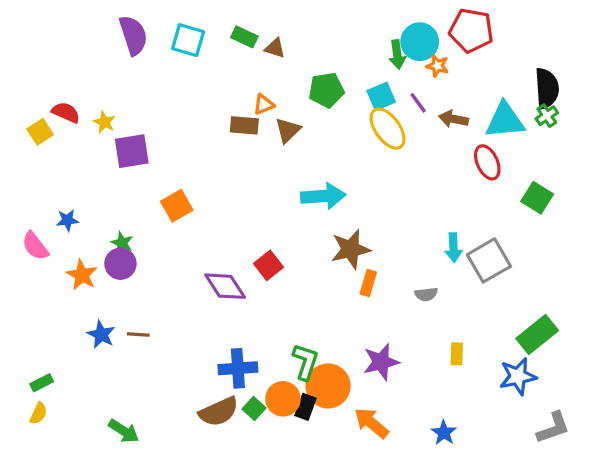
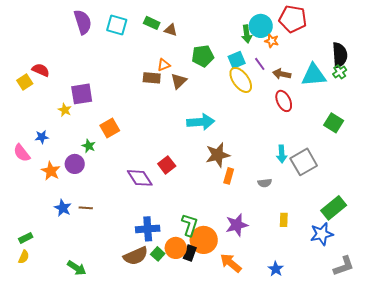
yellow star: (104, 122) -> (65, 110), moved
red ellipse: (487, 162) -> (284, 101), moved
green star: (122, 243) -> (89, 146), moved

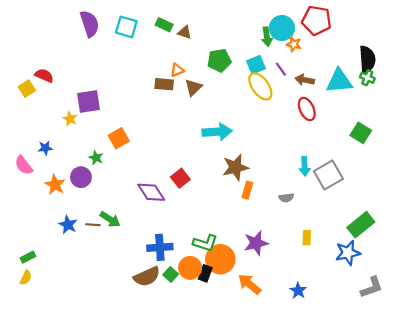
green cross: (340, 72) -> (367, 78), turned -32
green L-shape: (190, 225) -> (205, 243), turned 90
green arrow: (77, 268) -> (110, 219), moved

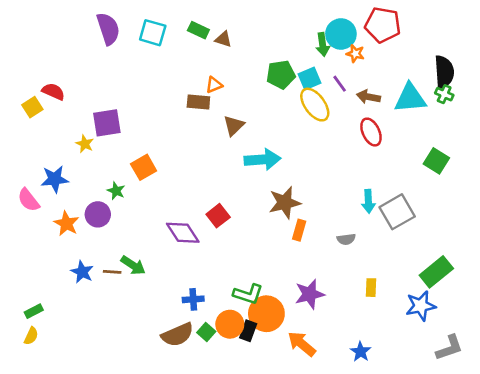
green pentagon: (219, 60) -> (281, 75), moved
brown triangle: (193, 87) -> (234, 125), moved
blue star: (45, 148) -> (55, 179), size x1.5
blue cross: (160, 247) -> (193, 299), size x0.7

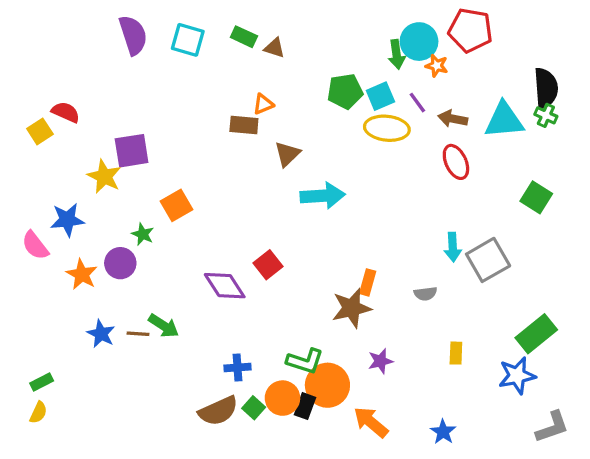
yellow ellipse: (315, 105) -> (387, 128), turned -48
yellow star: (85, 144) -> (104, 176), size x1.5
brown star: (285, 203) -> (352, 308), moved
purple star: (310, 294) -> (380, 361), size x0.7

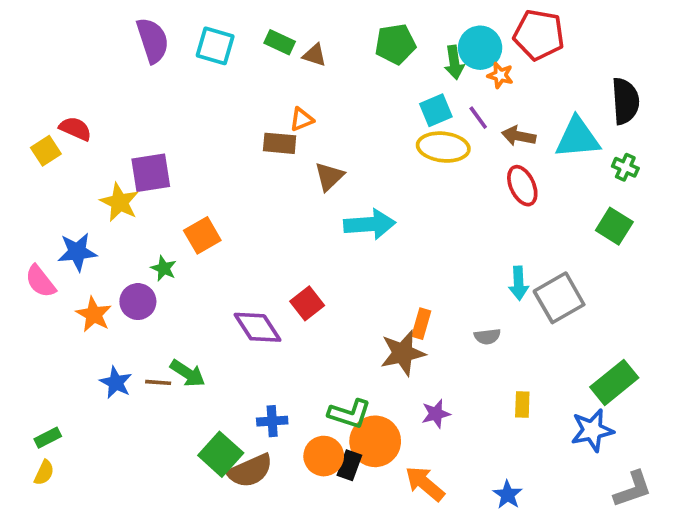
green pentagon: (345, 91) -> (395, 44), moved
green cross: (546, 115) -> (625, 167), moved
green square: (254, 408) -> (221, 454), moved, size x1.6

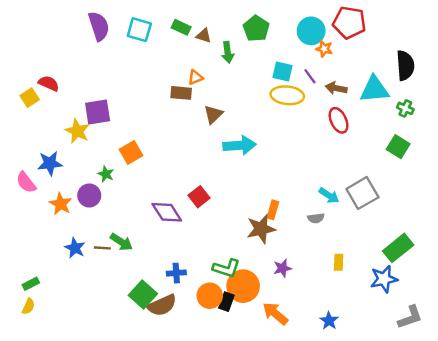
green pentagon: (395, 44) -> (256, 28), turned -30
green arrow: (454, 62) -> (228, 52), moved
cyan square: (436, 110) -> (282, 71), turned 36
cyan arrow: (519, 283) -> (329, 195), moved, turned -54

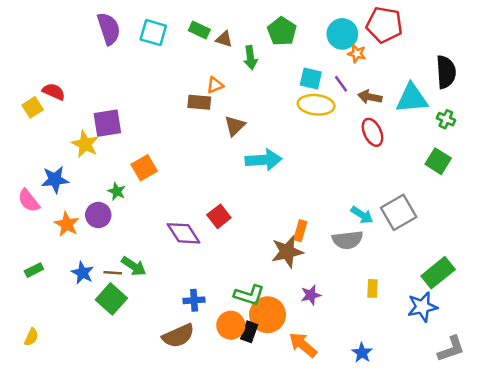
gray semicircle: (316, 218) -> (348, 240), size x1.6
green rectangle: (31, 284) -> (34, 270), moved
green square: (143, 294) -> (111, 299), moved

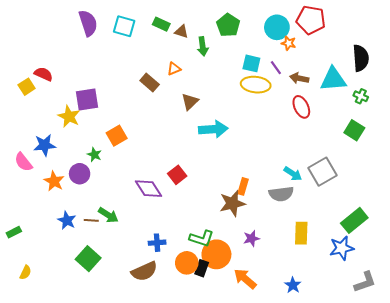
brown rectangle: (199, 102) -> (150, 82), moved, turned 36
green rectangle: (34, 270) -> (14, 232), moved
yellow rectangle: (372, 288) -> (301, 233), size x1.5
green square: (111, 299) -> (88, 259), moved

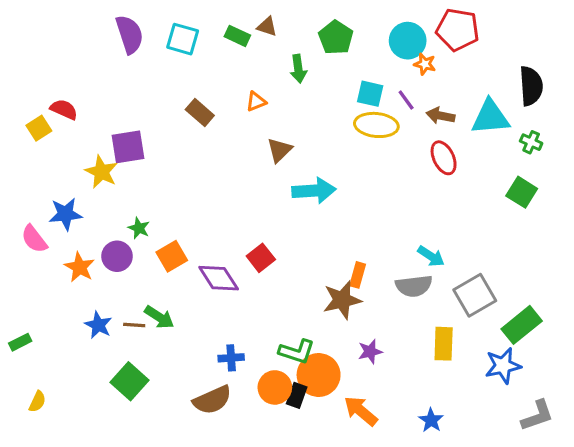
brown triangle: (181, 32) -> (267, 27), moved
brown rectangle: (150, 82) -> (200, 112), moved
orange square: (117, 136) -> (172, 256), moved
gray square: (323, 172) -> (475, 295), moved

